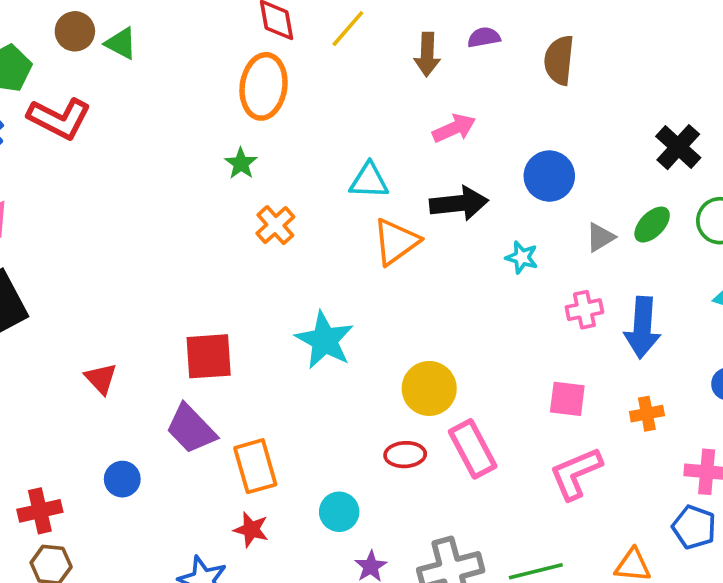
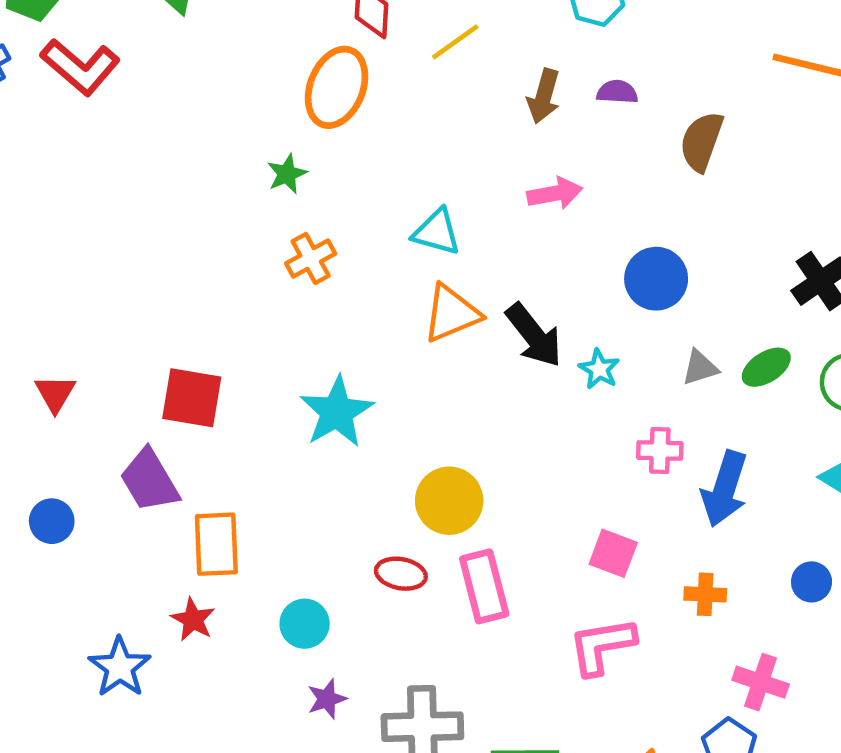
black arrow: (459, 203) -> (534, 335), moved, turned 44

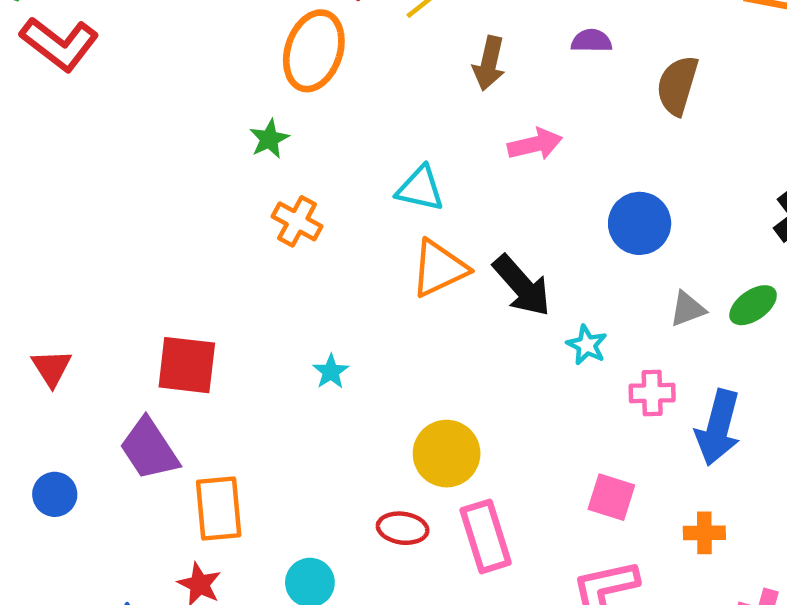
brown arrow: (544, 96) -> (489, 63), moved
orange cross: (311, 259) -> (297, 221), turned -30
cyan star: (599, 369) -> (587, 345), moved
cyan star: (337, 412) -> (331, 372), size x0.5

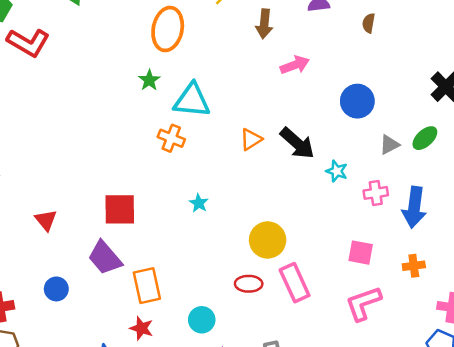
brown semicircle: (677, 85) -> (369, 23), size x0.6
cyan triangle: (420, 189) -> (192, 100), moved, size x1.4
orange cross: (297, 221) -> (171, 138), moved
orange triangle: (439, 268) -> (251, 139), size x0.7

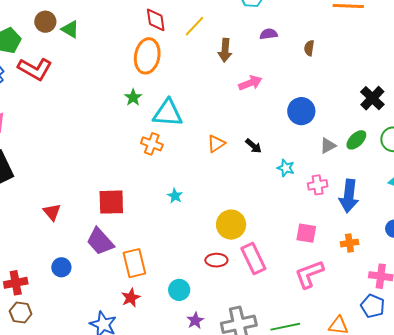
black arrow: (297, 143) -> (253, 146), size x0.6
red star: (141, 328) -> (131, 298), turned 30

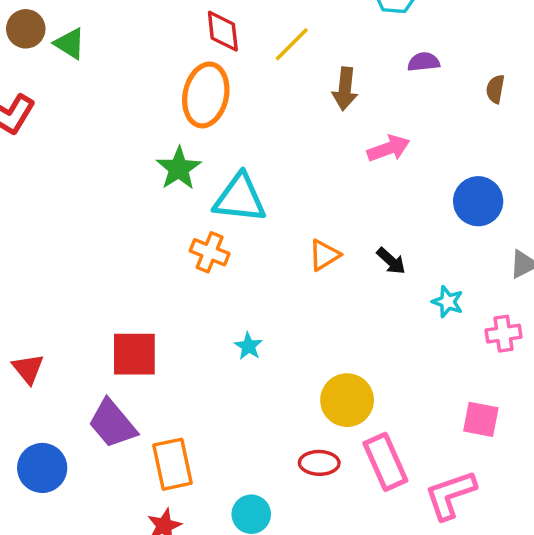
green star: (133, 97) -> (179, 168), size x1.4
blue circle: (61, 267) -> (42, 468), size x1.4
pink L-shape: (309, 274) -> (450, 495), moved

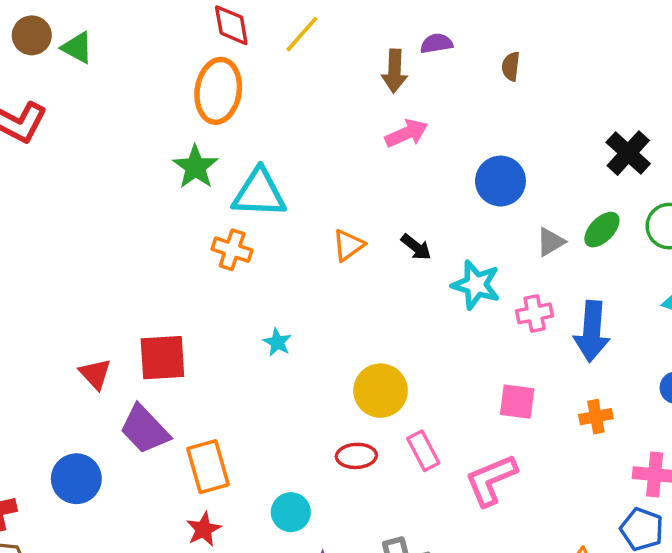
brown arrow: (345, 89) -> (394, 71), moved
cyan star: (448, 302) -> (476, 285), size x1.5
red triangle: (28, 369) -> (95, 374), moved
pink rectangle: (385, 462) -> (423, 451), size x0.7

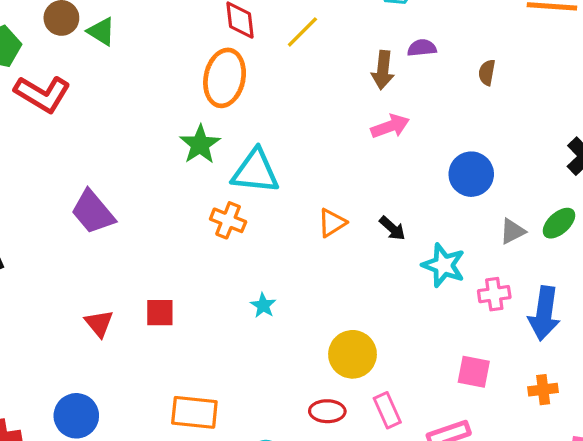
red square: (162, 358) -> (160, 313), size x0.7
purple trapezoid: (145, 429) -> (93, 212), moved
orange rectangle: (208, 467) -> (194, 412), turned -72

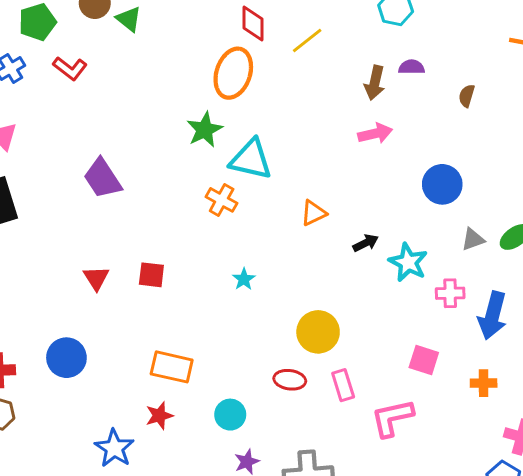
red L-shape: (42, 94) -> (70, 68), size x0.7
black arrow: (392, 228) -> (366, 243), moved, turned -75

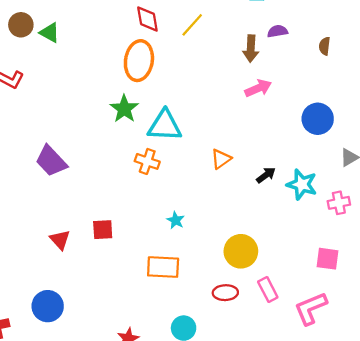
orange rectangle: (172, 367) -> (163, 267), moved

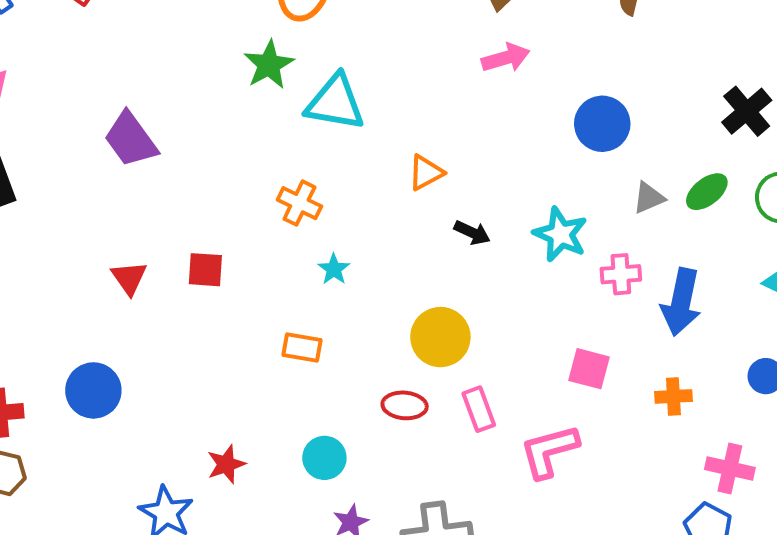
orange cross: (147, 161) -> (299, 203), moved
black arrow: (266, 175) -> (472, 233), moved, turned 54
orange rectangle: (163, 267) -> (302, 348), size x0.7

